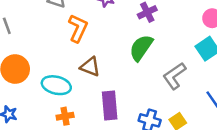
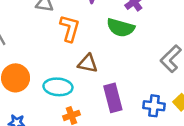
green semicircle: (141, 48) -> (121, 28), moved, turned -100

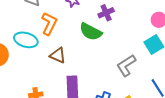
cyan ellipse: (58, 87) -> (26, 40), moved

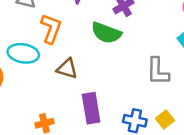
gray L-shape: (126, 65) -> (158, 71), turned -50

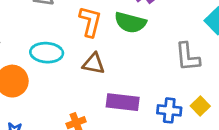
orange L-shape: (51, 29) -> (90, 21), moved
purple rectangle: (91, 108) -> (123, 102), turned -68

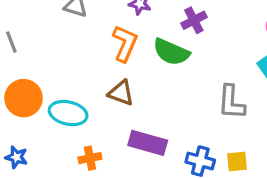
cyan ellipse: (47, 53) -> (68, 113), moved
yellow square: (200, 106) -> (237, 161), turned 30

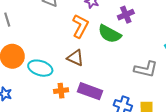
gray L-shape: (231, 102) -> (146, 69), turned -85
orange cross: (90, 158) -> (61, 91), moved

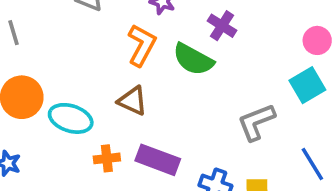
purple cross: (126, 15) -> (222, 26), turned -35
gray L-shape: (146, 69) -> (256, 122), turned 145

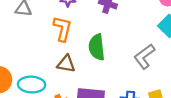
green semicircle: (193, 59) -> (97, 47), moved, turned 70

